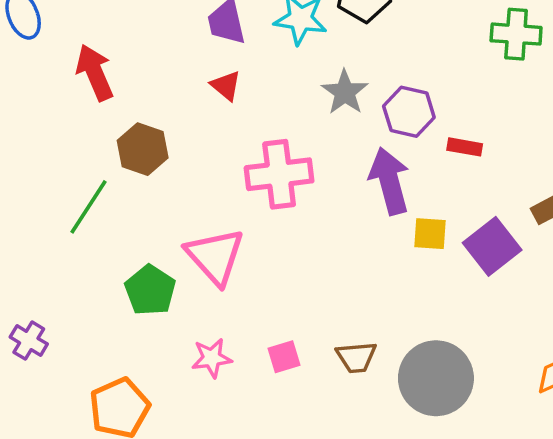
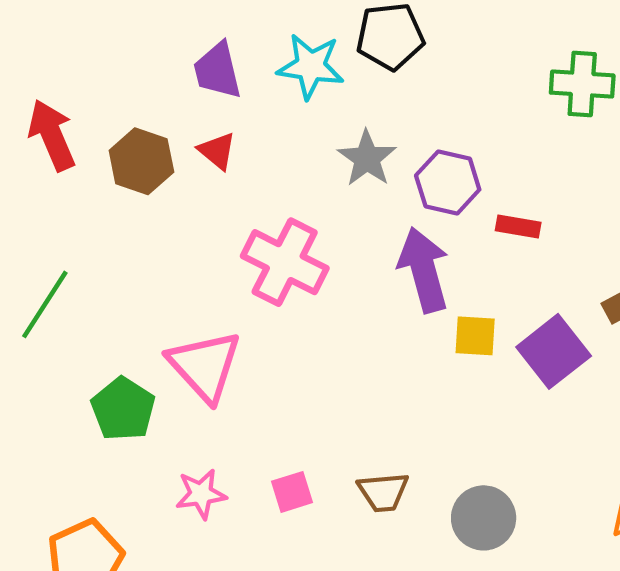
brown hexagon: (143, 149) -> (141, 161), moved
pink cross: (279, 174) -> (285, 262), turned 34
gray circle: (436, 378) -> (484, 518), size x0.7

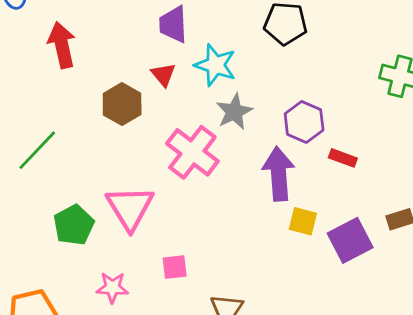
cyan star: (311, 66) -> (215, 65), moved
gray star: (367, 158) -> (234, 112), moved
brown hexagon: (141, 161) -> (122, 104), moved
pink square: (292, 492) -> (175, 267), moved

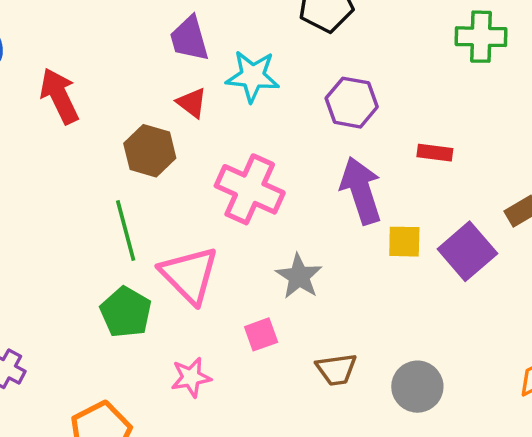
gray star: (234, 112) -> (299, 276), moved
purple hexagon: (304, 122) -> (352, 103), moved
green line: (37, 150) -> (126, 231), moved, turned -45

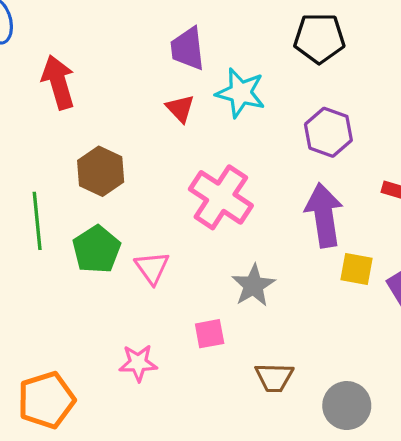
brown hexagon: (150, 151) -> (101, 171), moved
green line: (126, 231) -> (37, 221), moved
pink triangle: (189, 275) -> (152, 268), size x0.6
green pentagon: (126, 312) -> (97, 249), moved

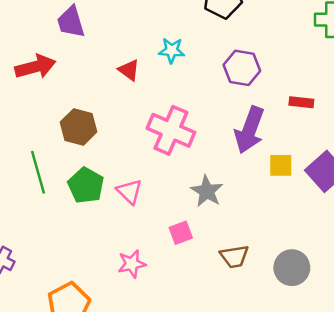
purple trapezoid: (187, 49) -> (71, 22), moved
red arrow: (58, 82) -> (35, 67), turned 102
cyan star: (241, 93) -> (172, 50), size x0.7
purple arrow: (324, 215) -> (250, 130), turned -141

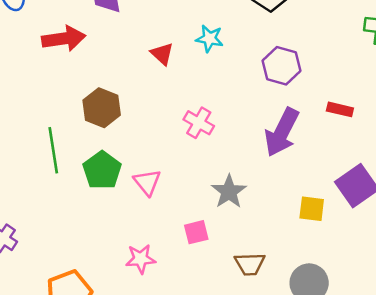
pink cross: (171, 130) -> (199, 123), size x0.6
yellow square: (281, 165) -> (312, 209), moved

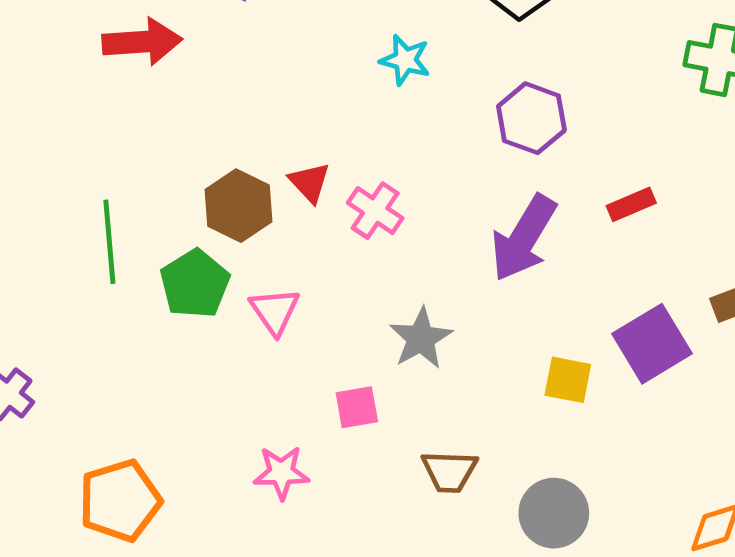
red triangle: (162, 54) -> (310, 182), moved
brown hexagon: (102, 108) -> (239, 206), moved
red rectangle: (340, 109) -> (631, 204), turned -40
pink star: (141, 259) -> (281, 473), moved

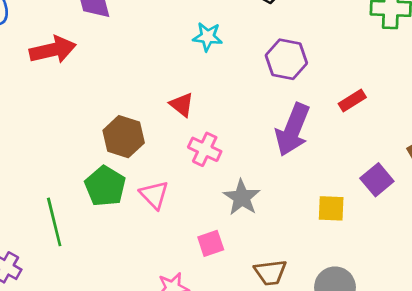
red triangle: (310, 182) -> (182, 105), moved
pink cross: (375, 211) -> (205, 149), moved
green line: (109, 242) -> (54, 222), moved
purple square: (652, 344) -> (377, 180), size x0.7

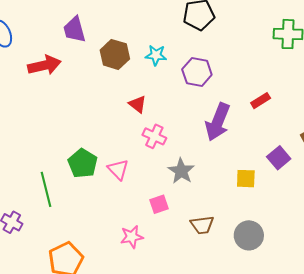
purple hexagon: (286, 59) -> (197, 72), moved
brown hexagon: (124, 137) -> (115, 54), moved

